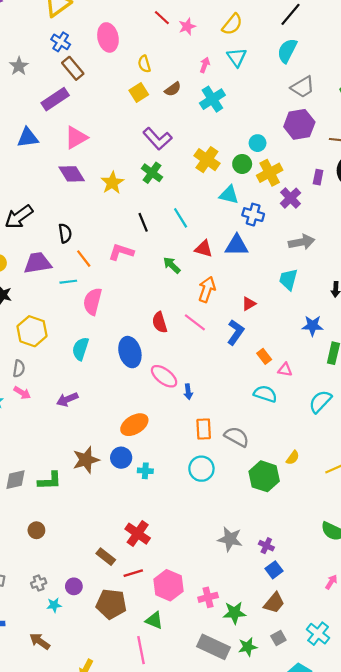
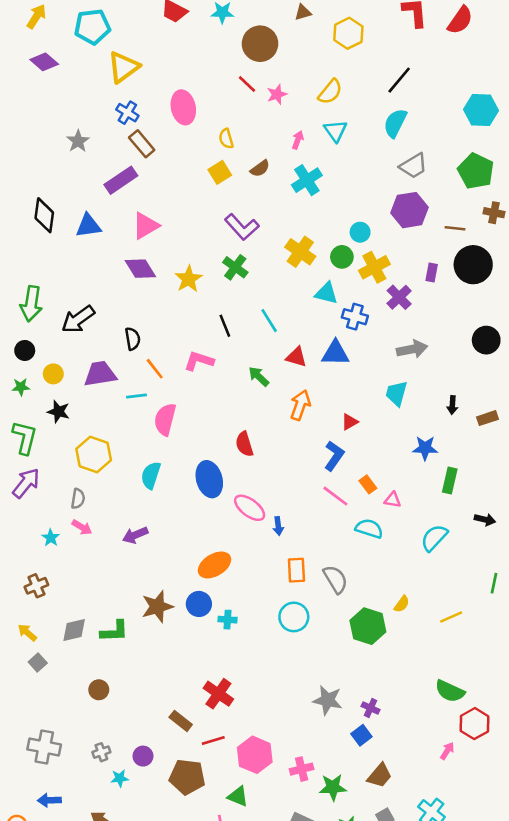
pink line: (195, 322) -> (335, 496), moved
gray semicircle: (237, 437) -> (335, 579), turned 30
blue square: (274, 570) -> (361, 735), moved

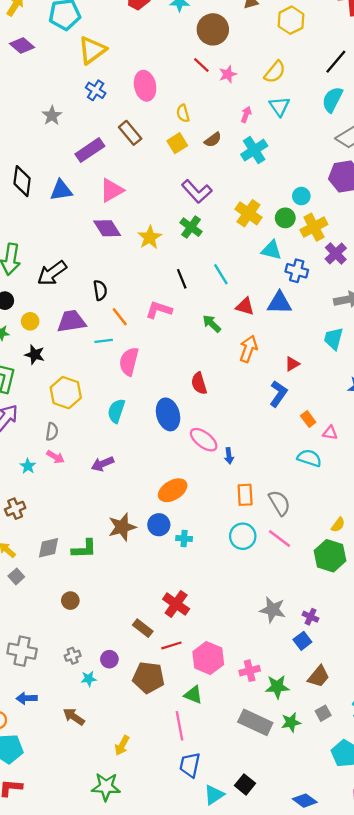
brown rectangle: (142, 144) -> (130, 133), moved
pink line: (335, 496) -> (279, 539), moved
green hexagon: (368, 626) -> (330, 556), moved

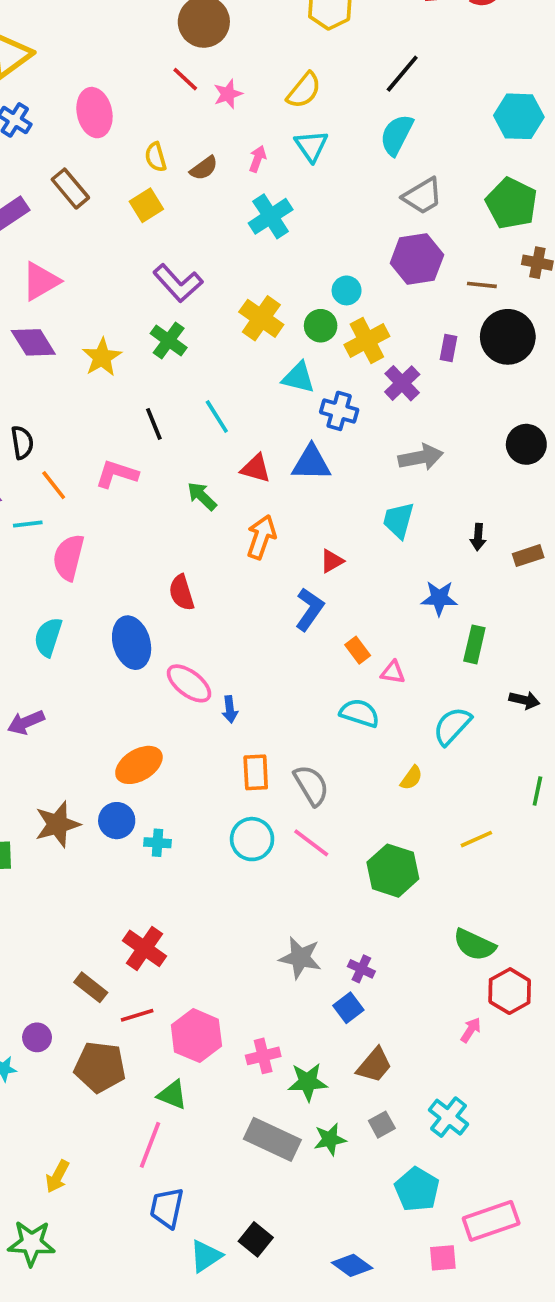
brown semicircle: (213, 140) -> (204, 168), moved
yellow semicircle: (338, 525) -> (411, 778), moved
pink line: (180, 726) -> (150, 1145), turned 32

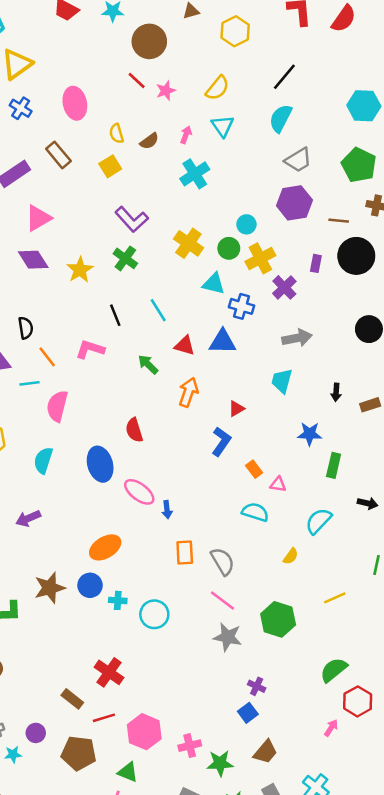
cyan circle: (252, 839) -> (154, 614), moved
green semicircle: (474, 945) -> (334, 670), turned 116
gray star: (300, 958) -> (228, 637), moved

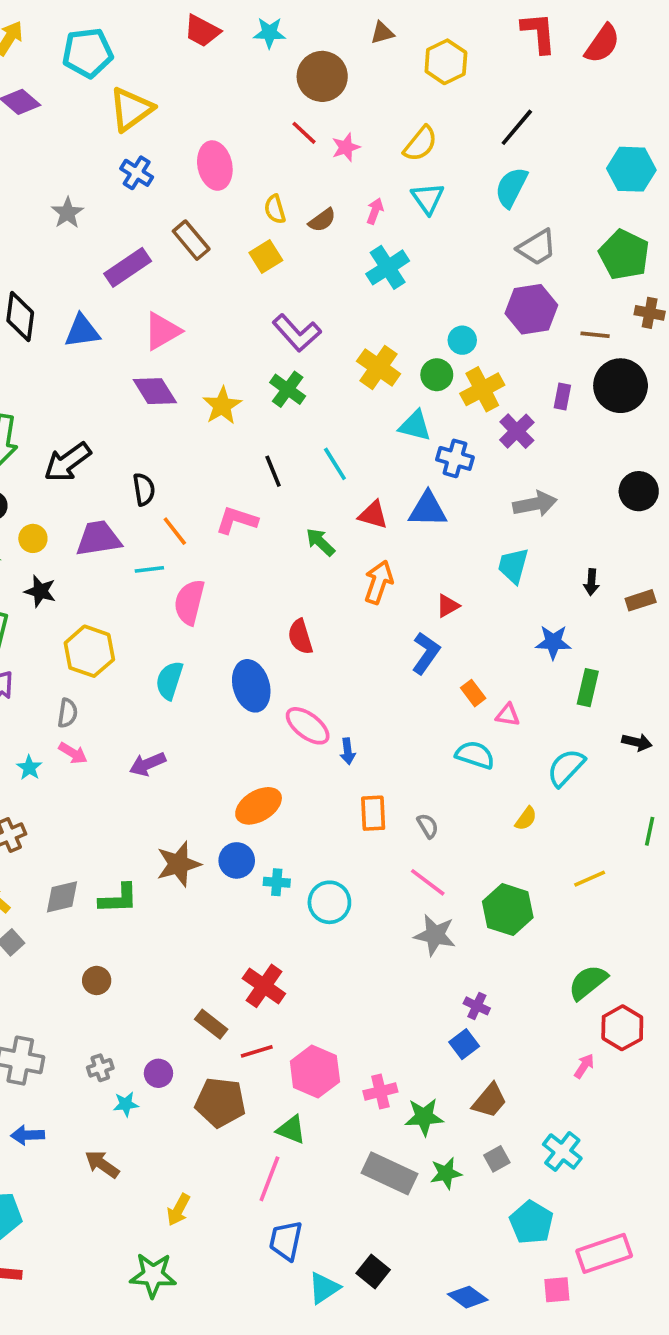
gray semicircle: (223, 561) -> (428, 826), size x0.6

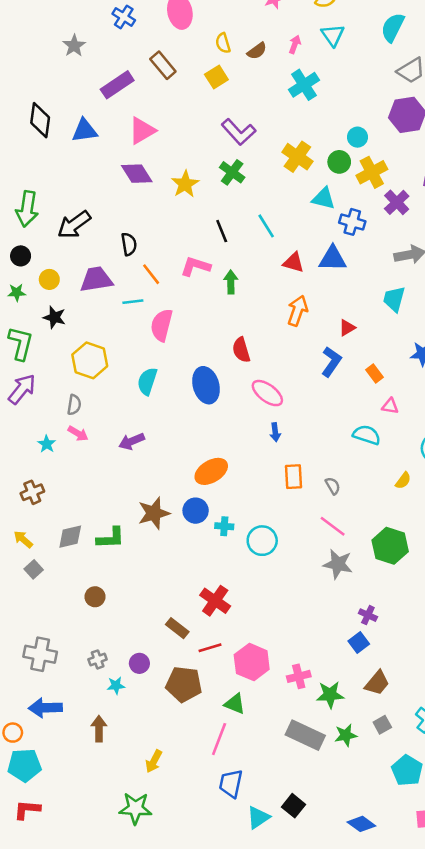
green arrow: (320, 542) -> (231, 282), moved, turned 45
orange rectangle: (473, 693) -> (374, 373), moved
pink ellipse: (308, 726) -> (267, 393), moved
blue arrow: (27, 1135) -> (45, 708), size x1.4
brown arrow: (102, 1164) -> (99, 729), turned 55

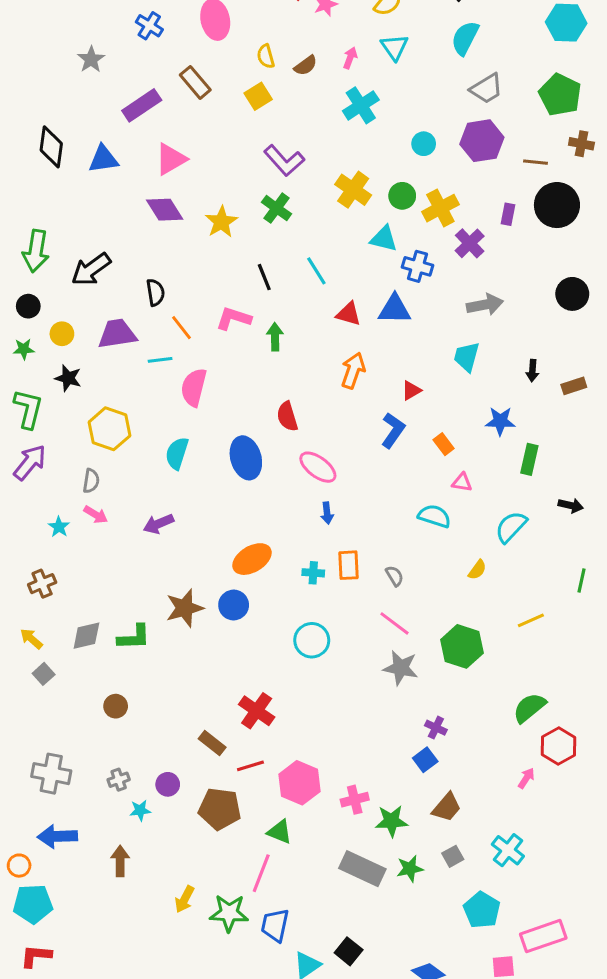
cyan circle: (357, 137) -> (424, 144), moved
cyan cross: (224, 526) -> (313, 573), moved
green star: (135, 808) -> (229, 913), moved

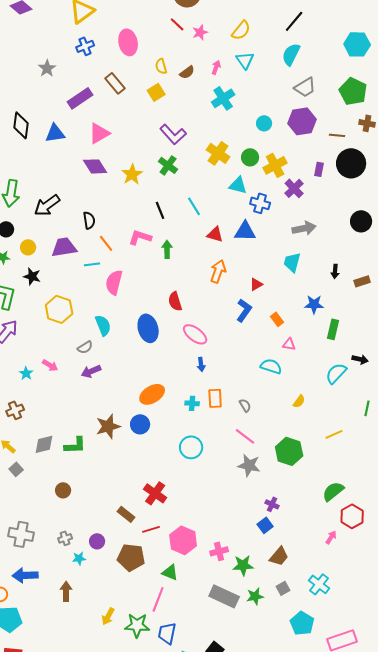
blue cross: (149, 26) -> (85, 46), turned 36
cyan semicircle: (177, 453) -> (103, 325), turned 140
gray semicircle: (91, 481) -> (85, 347), moved, turned 49
cyan semicircle: (511, 527) -> (336, 373), moved

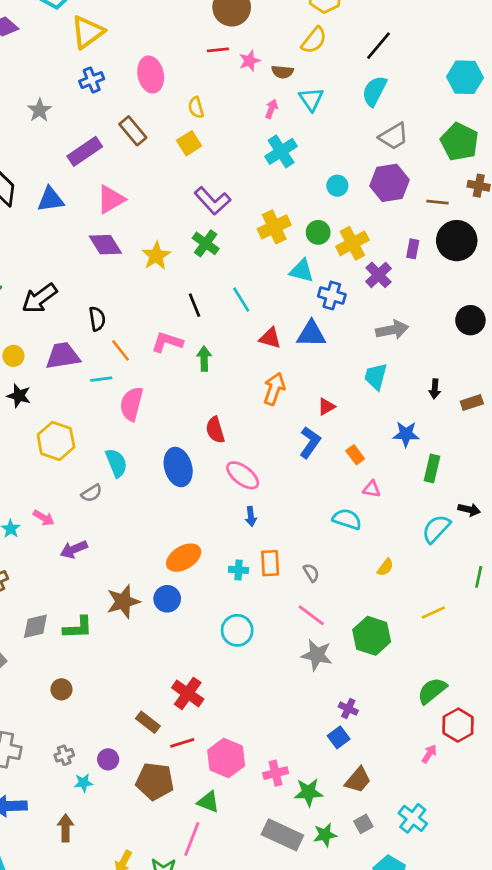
red line: (177, 24) -> (218, 50), turned -49
yellow semicircle: (241, 30) -> (314, 40), moved
brown semicircle: (187, 72) -> (282, 72), moved, turned 42
yellow cross: (218, 153) -> (274, 227), turned 30
purple arrow: (91, 371) -> (74, 549), moved

